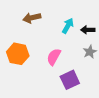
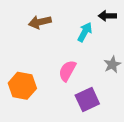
black arrow: (88, 30) -> (107, 16), moved
orange hexagon: (18, 54) -> (22, 86), moved

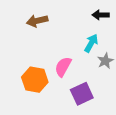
cyan arrow: (85, 32) -> (91, 43), moved
orange hexagon: (22, 86) -> (35, 80), moved

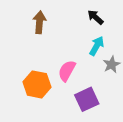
black arrow: (101, 15) -> (95, 17), moved, turned 42
brown arrow: (37, 21) -> (39, 22), turned 108

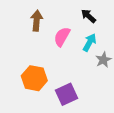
pink semicircle: (67, 71) -> (62, 37), moved
purple square: (87, 99) -> (67, 94), moved

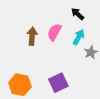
brown arrow: (37, 21) -> (32, 36), moved
orange hexagon: (34, 78) -> (20, 85), moved

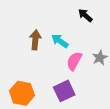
pink semicircle: (54, 32) -> (74, 61), moved
cyan arrow: (79, 37) -> (60, 41), moved, turned -84

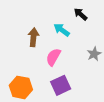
cyan arrow: (60, 41) -> (62, 30), moved
pink semicircle: (74, 61) -> (53, 57), moved

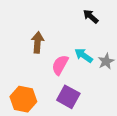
cyan arrow: (62, 30) -> (84, 55), moved
purple square: (61, 85) -> (68, 97), turned -36

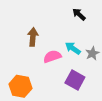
pink semicircle: (60, 65) -> (52, 56), turned 42
purple square: (68, 97) -> (75, 80), moved

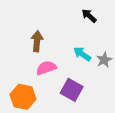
pink semicircle: (52, 56) -> (46, 68), moved
purple square: (75, 80) -> (72, 90), moved

